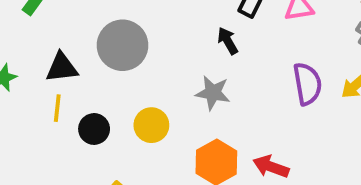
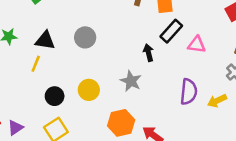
gray circle: (122, 45) -> (85, 37), size x0.7
black circle: (94, 129) -> (55, 96), moved

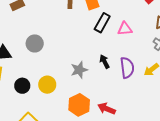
black arrow: (148, 53) -> (104, 62), moved
gray star: (131, 81) -> (79, 70), turned -30
black circle: (55, 96) -> (22, 86), moved

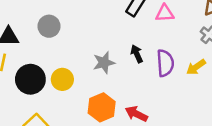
black circle: (22, 86) -> (30, 79), size x1.5

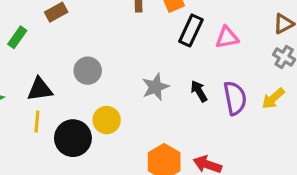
gray star: (104, 63) -> (155, 87), moved
yellow circle: (62, 79) -> (107, 120), moved

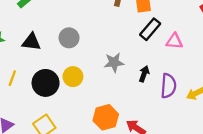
black arrow: (199, 91) -> (144, 74), turned 35
yellow line: (37, 122) -> (12, 78), moved

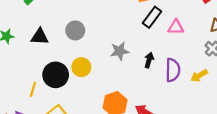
yellow line: (12, 78) -> (33, 89), moved

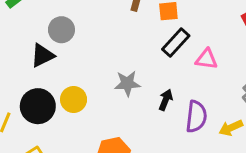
gray circle: (75, 30) -> (61, 30), moved
black triangle: (40, 37) -> (42, 56), moved, turned -36

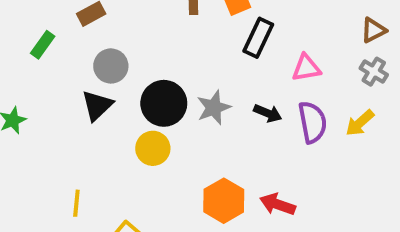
pink triangle: (206, 59) -> (306, 68), moved
black arrow: (166, 100) -> (268, 113), turned 108
black circle: (38, 106) -> (164, 103), moved

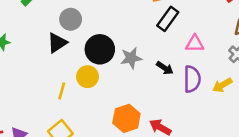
yellow line: (76, 203) -> (62, 91), moved

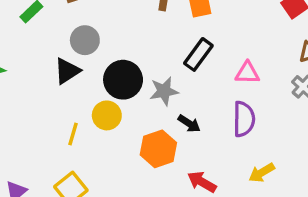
black rectangle: (168, 19) -> (198, 54), moved
black arrow: (165, 68) -> (189, 124), moved
yellow arrow: (222, 85) -> (262, 173), moved
orange hexagon: (126, 118) -> (158, 149), moved

